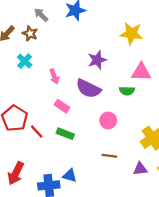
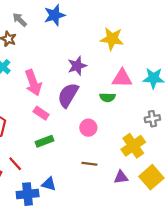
pink arrow: (54, 76) -> (33, 83), size x1.6
purple semicircle: (88, 89) -> (68, 95), turned 95
red line: (37, 132) -> (15, 164), moved
green rectangle: (65, 134) -> (44, 141), turned -42

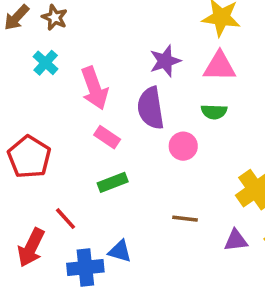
pink triangle: (122, 78) -> (219, 66), moved
purple semicircle: (68, 95) -> (151, 108), turned -40
pink circle: (88, 128) -> (183, 146), moved

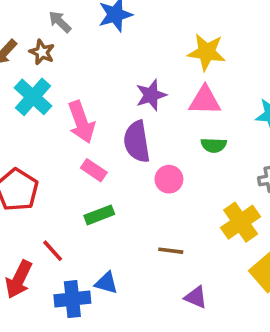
cyan cross: (46, 63) -> (33, 97), size x1.5
green semicircle: (214, 112) -> (214, 145), moved
purple triangle: (236, 240) -> (196, 297), moved, turned 30

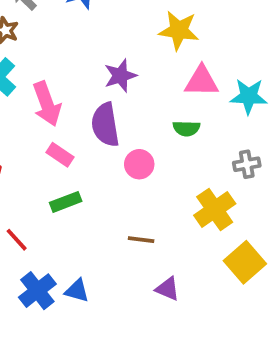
pink triangle: (205, 100) -> (201, 81), moved
blue triangle: (106, 283) -> (77, 291), moved
blue cross: (72, 299) -> (37, 291), turned -32

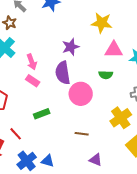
pink arrow: (47, 104) -> (32, 62), size x0.7
pink rectangle: (60, 155) -> (33, 81), moved
pink circle: (139, 164) -> (81, 94), size x1.5

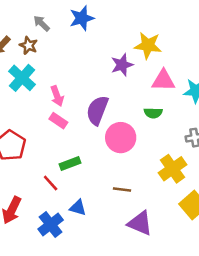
purple star: (71, 47) -> (122, 65), moved
purple semicircle: (63, 73) -> (97, 110), turned 30
red line: (16, 134) -> (51, 183), moved
purple triangle: (96, 160) -> (140, 223), size x1.5
blue triangle: (48, 161) -> (78, 208), moved

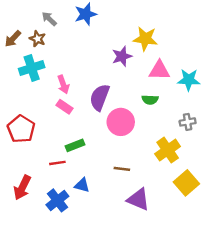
cyan cross: (22, 78) -> (32, 68), turned 30
red line: (51, 183) -> (57, 163), turned -56

